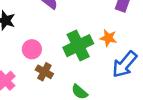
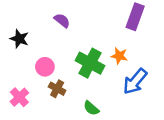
green cross: (78, 46) -> (90, 63), turned -36

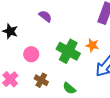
brown cross: (57, 89) -> (41, 80), moved

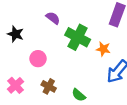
green cross: (68, 51) -> (78, 37), moved

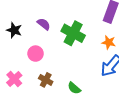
purple semicircle: (53, 18) -> (44, 24), moved
orange star: (103, 49) -> (109, 42), moved

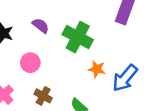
orange star: (109, 42) -> (97, 69), moved

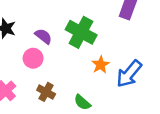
purple semicircle: (41, 26) -> (43, 36), moved
orange star: (97, 69) -> (101, 65), turned 30

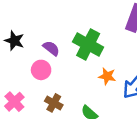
orange star: (101, 65) -> (107, 76), turned -30

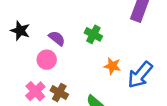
green cross: (88, 44) -> (93, 34), size x0.6
pink cross: (14, 102) -> (35, 91), moved

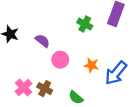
green cross: (93, 34) -> (85, 24), moved
pink circle: (47, 60) -> (60, 60), moved

